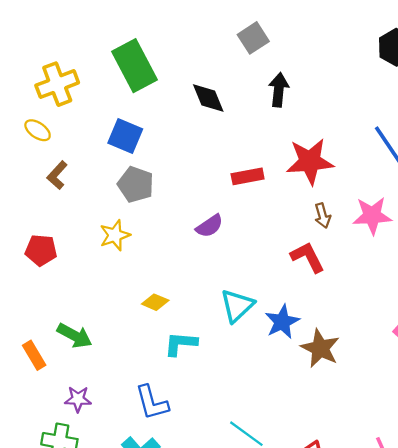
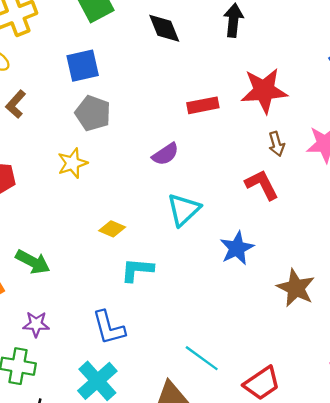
blue square: (125, 136) -> (83, 66), turned -36
cyan triangle: (237, 306) -> (184, 210), moved
brown star: (320, 348) -> (296, 288), moved

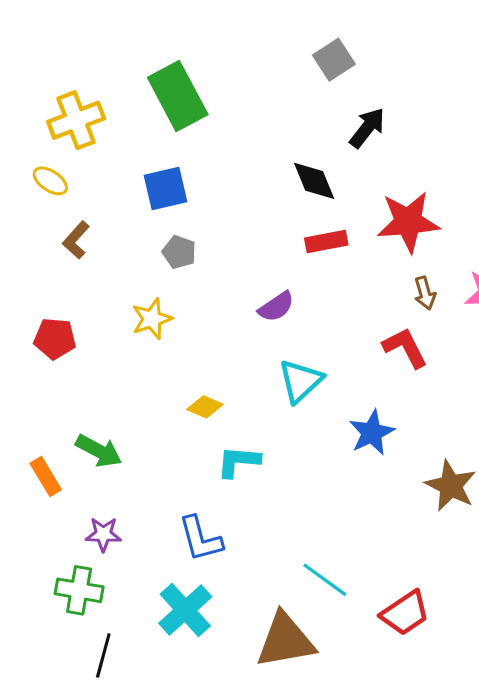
black arrow: (233, 20) -> (367, 128), turned 32
black diamond: (164, 28) -> (314, 181), moved
gray pentagon: (93, 113) -> (179, 252), size x0.7

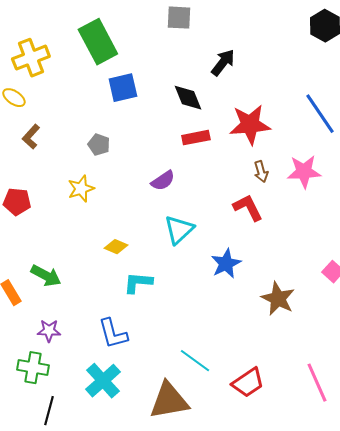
gray square: (334, 60) -> (179, 18), moved, turned 36
blue square: (166, 188) -> (123, 88), moved

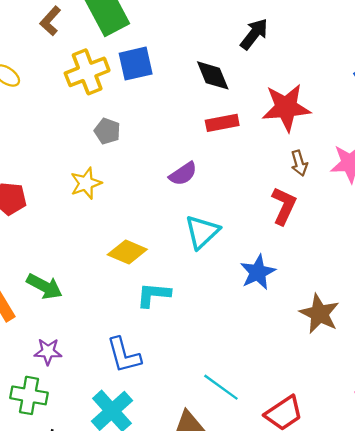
yellow cross: (31, 58) -> (87, 72), moved
brown L-shape: (31, 137) -> (50, 21), moved
red L-shape: (248, 208) -> (284, 206), turned 52
yellow diamond: (116, 247) -> (127, 252), size x1.4

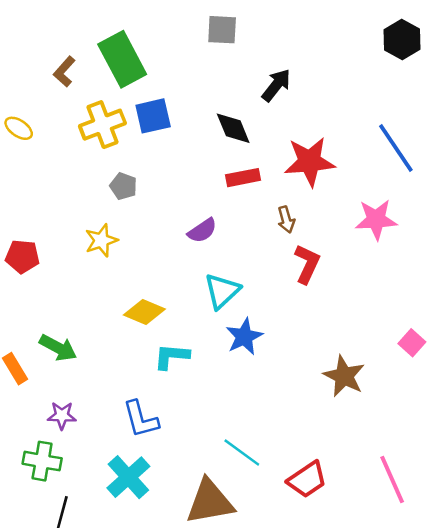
brown arrow: (299, 163) -> (286, 219), moved
blue star: (258, 272) -> (244, 337), moved

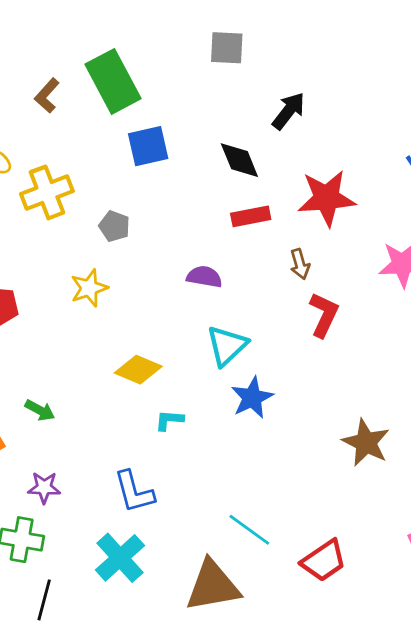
yellow cross: (102, 125) -> (47, 192), moved
purple semicircle: (202, 231) -> (204, 277), turned -136
green arrow: (58, 348) -> (40, 410), size x0.7
cyan L-shape: (172, 356) -> (169, 420), size x0.7

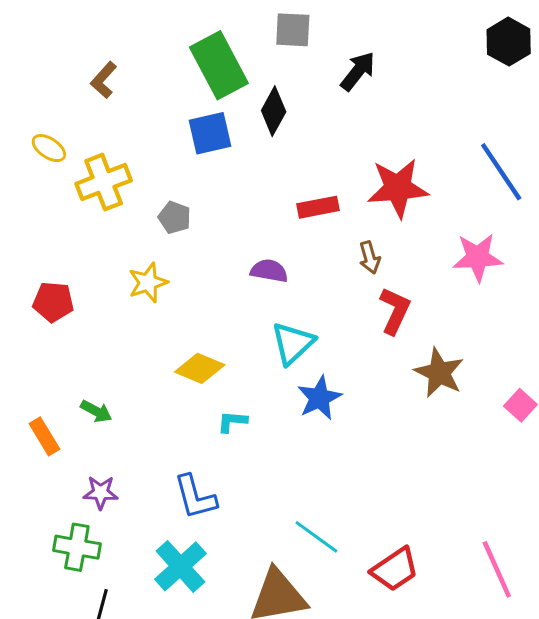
green rectangle: (113, 81) -> (219, 65), moved
black arrow: (289, 111) -> (358, 71), moved
black diamond: (239, 160) -> (274, 111), moved, turned 51
brown star: (366, 443) -> (439, 373), moved

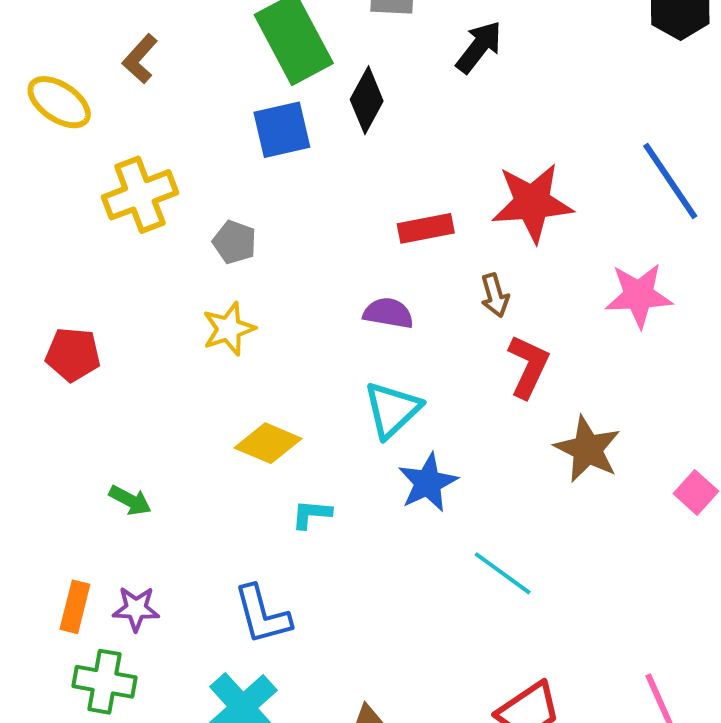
yellow ellipse: (49, 148) -> (59, 102), moved, size x1.4
purple semicircle: (269, 271) -> (388, 313), moved
yellow star: (148, 283) -> (229, 329), moved
orange rectangle: (44, 436) -> (75, 607), moved, turned 45
cyan line: (316, 537) -> (503, 573), moved

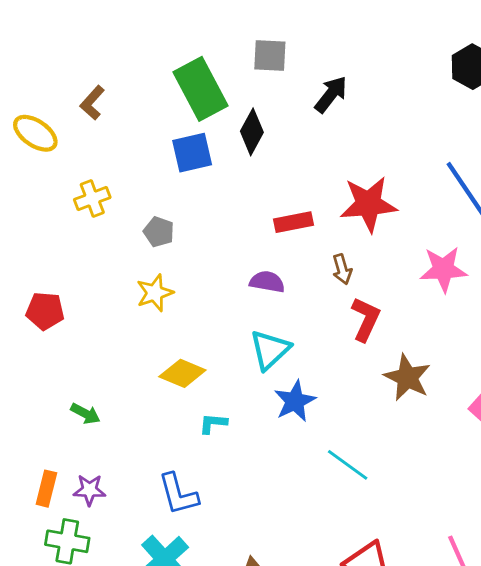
yellow cross: (140, 195) -> (92, 198), size x0.7

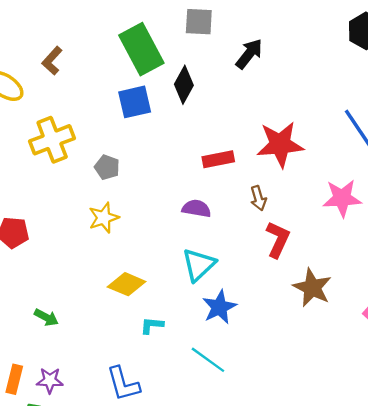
yellow cross: (92, 198) -> (52, 140), size x1.5
cyan line: (348, 465) -> (208, 360), moved

